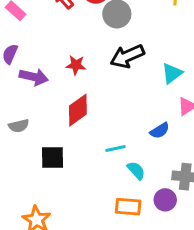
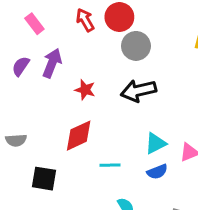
cyan triangle: (172, 73) -> (155, 143), moved
purple arrow: (34, 77) -> (52, 63), moved, turned -92
cyan line: (116, 149) -> (110, 165), moved

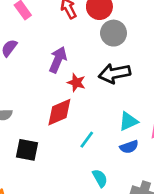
purple arrow: (52, 63) -> (58, 60), moved
red star: (85, 90) -> (76, 83), moved
cyan line: (110, 165) -> (87, 140), turned -54

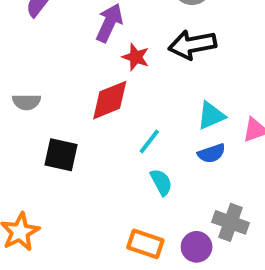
cyan semicircle: (100, 178) -> (161, 182), moved

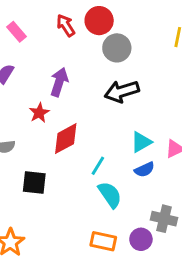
red star: (136, 57) -> (39, 113), moved, turned 30
cyan semicircle: (161, 182) -> (110, 195), size x1.4

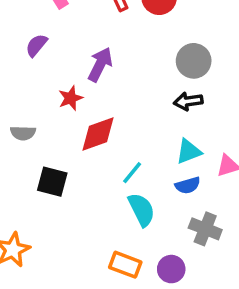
gray circle: (117, 48) -> (194, 61), moved
black arrow: (122, 91) -> (188, 101), moved, size x0.7
gray cross: (164, 219) -> (205, 229), moved

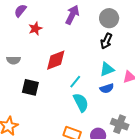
purple arrow: (100, 64) -> (72, 15), moved
red star: (71, 98) -> (35, 29), moved
black arrow: (188, 101) -> (106, 41), turned -56
gray cross: (205, 229) -> (120, 124), moved

